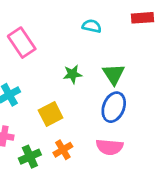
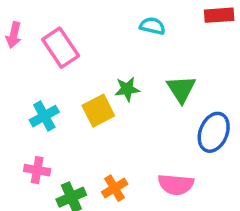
blue ellipse: (114, 107) -> (214, 132), moved
yellow square: (51, 114) -> (98, 111), moved

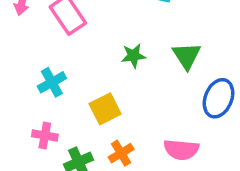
yellow square: (98, 111) -> (105, 109), moved

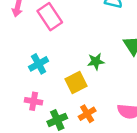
green star: (133, 56) -> (96, 61), moved

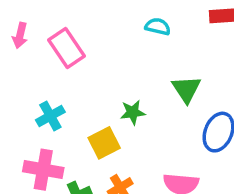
pink cross: (34, 101) -> (43, 170), size x1.5

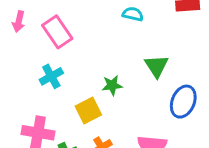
cyan cross: (50, 116) -> (51, 76), moved

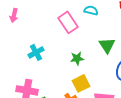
pink rectangle: (57, 32) -> (68, 22), moved
yellow square: (88, 110) -> (81, 83), moved

